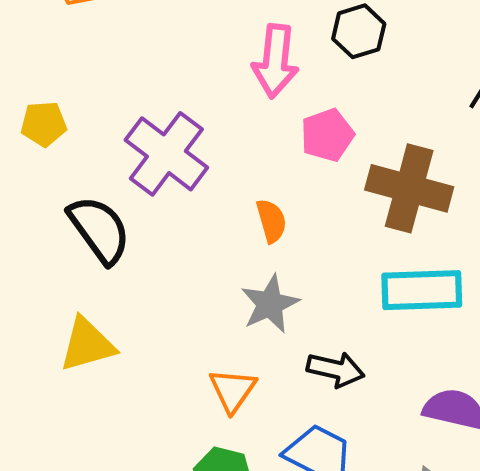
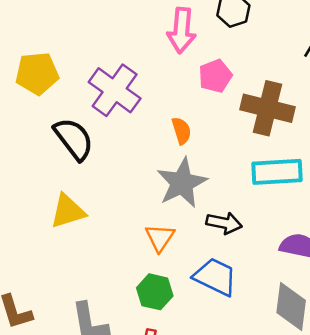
yellow pentagon: (44, 124) -> (37, 73), size x1.5
gray star: (270, 304) -> (182, 183), size x1.4

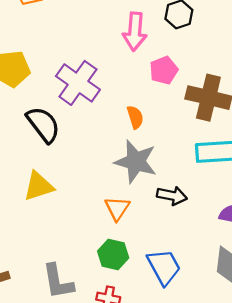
gray star: (182, 183) -> (136, 162), turned -30
blue trapezoid: (215, 277) -> (164, 267), moved, turned 36

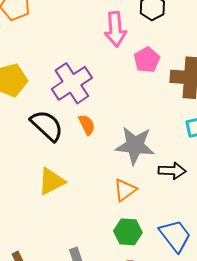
purple cross: (78, 83) -> (72, 83), turned 30
orange semicircle: (135, 117) -> (87, 125), moved
orange triangle: (117, 208) -> (125, 190), turned 30

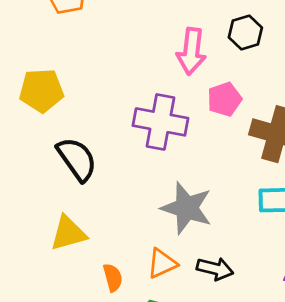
purple cross: (72, 83) -> (161, 122), moved, turned 33
orange semicircle: (87, 125) -> (113, 278), moved
black arrow: (172, 171) -> (215, 269), moved

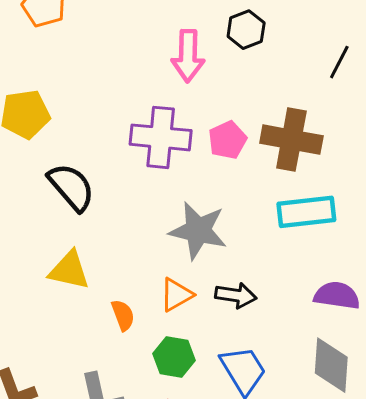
pink pentagon: (225, 99) -> (227, 140), moved
yellow triangle: (68, 233) -> (69, 270), turned 33

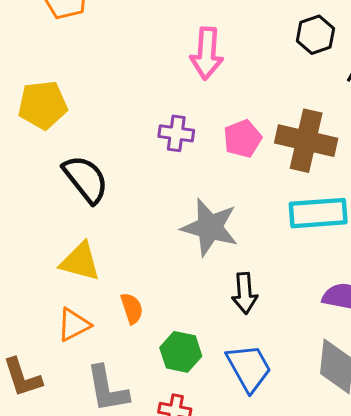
black hexagon: (246, 30) -> (315, 35), moved
purple cross: (161, 137) -> (176, 133), size x0.6
orange triangle: (176, 295) -> (74, 325), moved
black arrow: (236, 295) -> (245, 293), turned 75

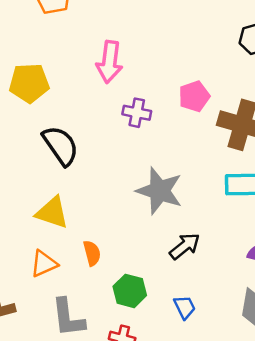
pink arrow: (207, 53) -> (110, 62), moved
pink pentagon: (243, 139) -> (194, 96), moved
black arrow: (245, 293) -> (185, 246), turned -128
blue trapezoid: (249, 368) -> (185, 307), size x0.6

